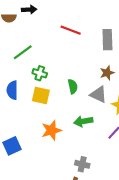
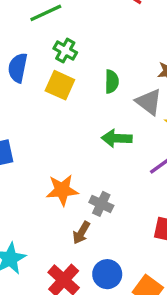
orange star: (51, 130) -> (62, 190), moved

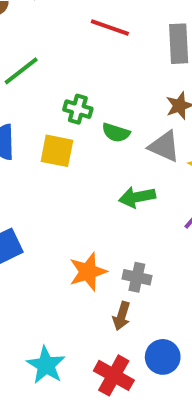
green cross: (65, 51) -> (78, 109), moved
green semicircle: (112, 81) -> (116, 133), turned 120

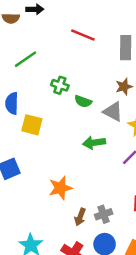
yellow square: (57, 151) -> (32, 125), moved
gray cross: (137, 277) -> (104, 214), moved, turned -35

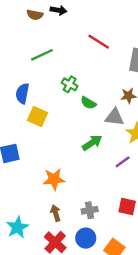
gray triangle: (113, 112) -> (114, 117), turned -30
green arrow: (94, 143) -> (92, 143), turned 144
brown arrow: (80, 217) -> (56, 213), moved, turned 133

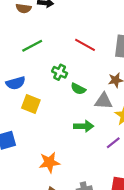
red line: (99, 42) -> (85, 45), moved
blue semicircle: (22, 93) -> (16, 83), turned -114
green arrow: (92, 143) -> (84, 126), turned 36

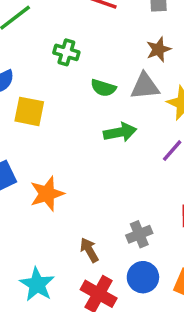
green semicircle: (78, 89) -> (103, 88), moved
orange star: (49, 162) -> (47, 194), moved

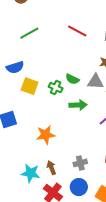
green cross: (66, 52) -> (56, 88), moved
orange star: (47, 194) -> (46, 135), moved
cyan star: (37, 284) -> (31, 173), moved, turned -30

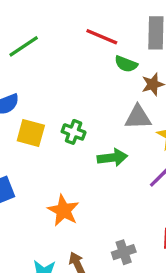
green semicircle: (72, 79) -> (126, 64), moved
orange star: (46, 135) -> (63, 210), turned -30

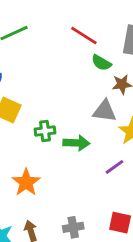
green cross: (74, 132) -> (45, 131), moved, turned -36

